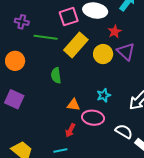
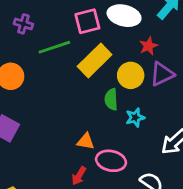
green line: (46, 37) -> (54, 47), turned -30
purple triangle: (126, 51) -> (162, 74), turned 48
green semicircle: (56, 75) -> (111, 99), moved
cyan star: (104, 95) -> (135, 117), moved

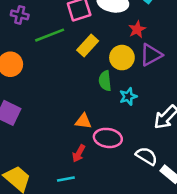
yellow rectangle: (95, 61) -> (88, 45), size x0.7

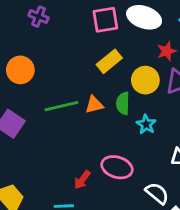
green line: (50, 35) -> (61, 106), moved
cyan star: (128, 96) -> (146, 124), turned -30
orange triangle: (83, 121) -> (94, 105), moved, turned -30

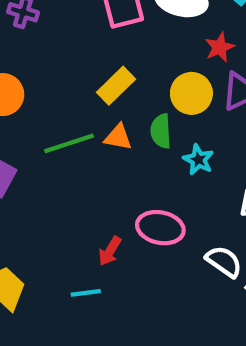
yellow rectangle: (109, 61) -> (116, 86), moved
orange triangle: (94, 105) -> (118, 137), turned 30

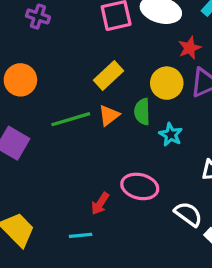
orange triangle: (118, 137) -> (109, 115), turned -50

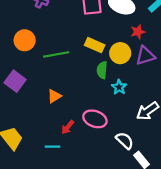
yellow rectangle: (108, 75) -> (95, 45), moved, turned 60
orange triangle: (109, 115) -> (54, 96), moved
green line: (71, 119) -> (56, 54), moved

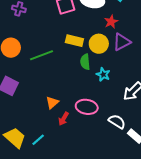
orange triangle: (54, 96) -> (52, 103), moved
cyan line: (53, 147) -> (38, 140), moved, turned -32

